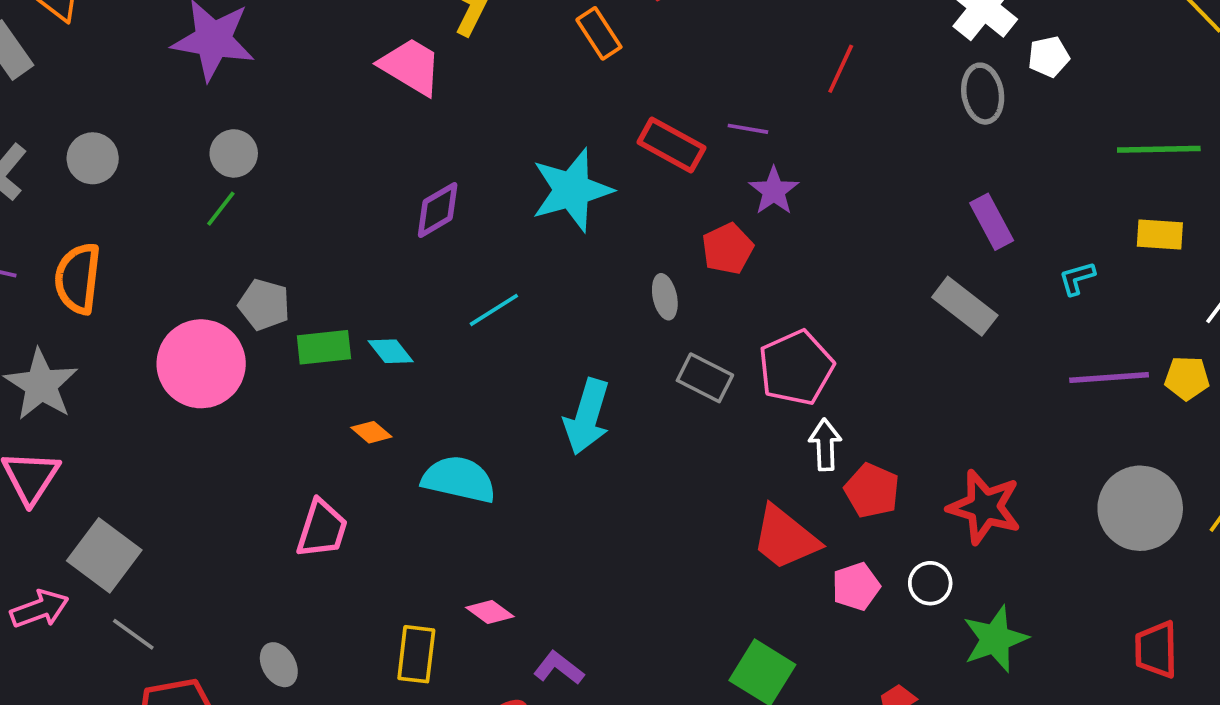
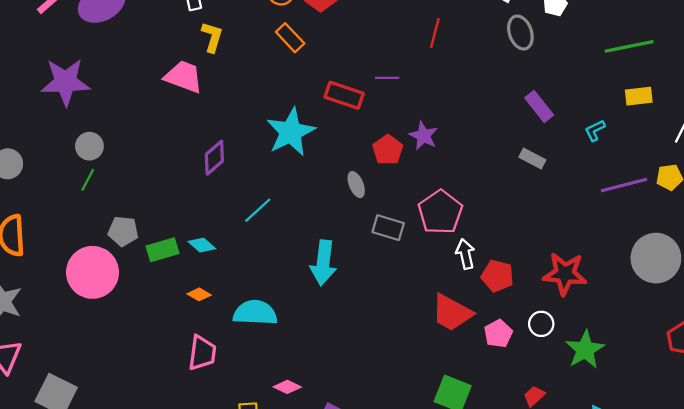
purple star: (774, 191) -> (423, 136), moved
gray rectangle: (965, 306) -> (532, 159), size x0.7
pink trapezoid: (322, 529) -> (202, 353), moved

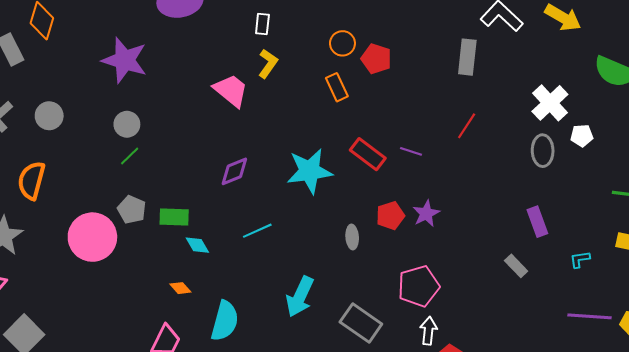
green line: (88, 180) -> (130, 156), moved
gray rectangle: (388, 228) -> (361, 323), moved, size x1.4
green rectangle: (163, 250) -> (174, 217), moved
cyan semicircle: (255, 313) -> (225, 321), turned 84

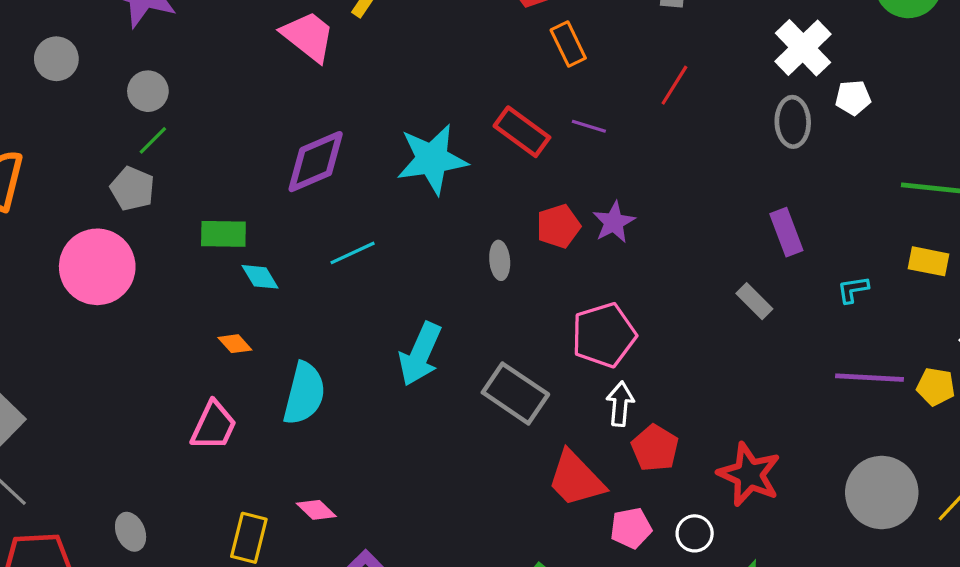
orange rectangle: (337, 87) -> (568, 44), moved
gray circle: (49, 116) -> (56, 59), moved
purple diamond: (234, 171) -> (316, 162), size x1.4
gray pentagon: (132, 210) -> (132, 189), moved

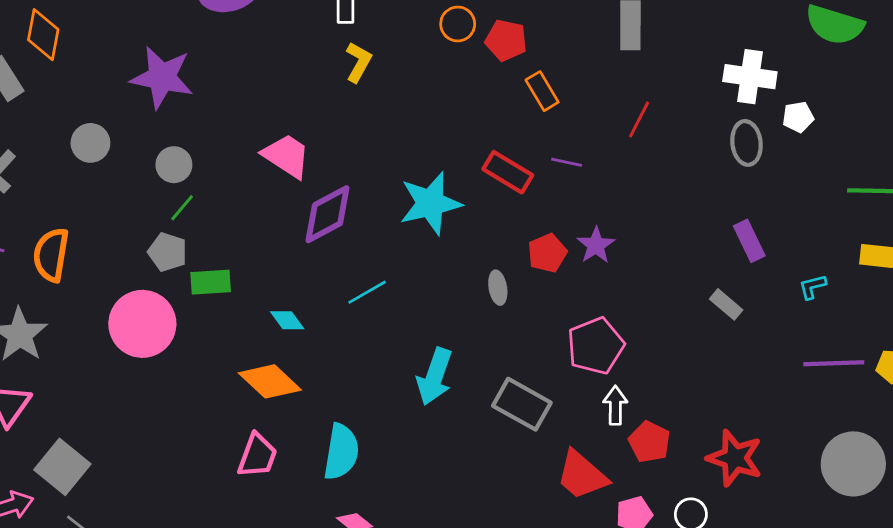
pink trapezoid: (308, 36) -> (286, 156), moved
white cross: (803, 48) -> (750, 77), turned -33
green rectangle: (223, 234) -> (211, 282), moved
orange diamond: (235, 344) -> (270, 381), size x2.0
cyan semicircle: (304, 394) -> (341, 452), moved

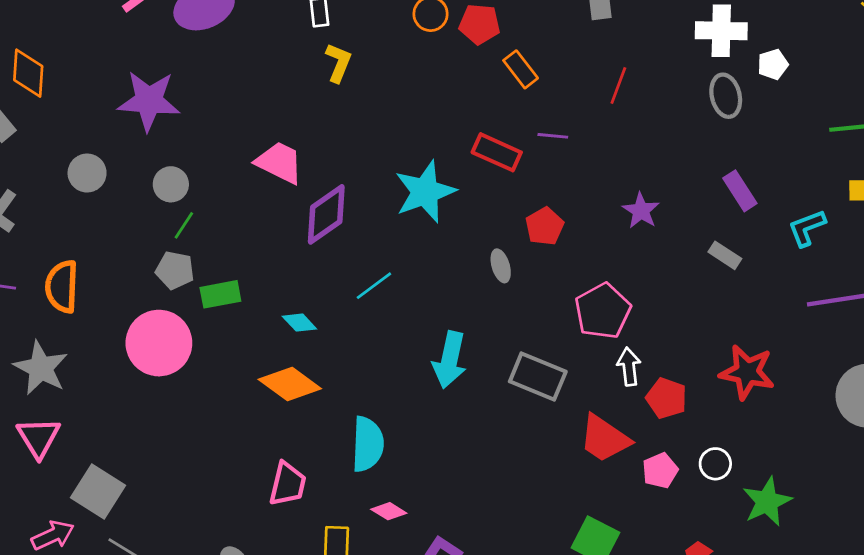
purple star: (596, 245) -> (641, 211), moved
cyan L-shape: (812, 287) -> (807, 228), size x1.4
pink trapezoid: (257, 456) -> (288, 484), moved
red star: (735, 458) -> (747, 372), moved

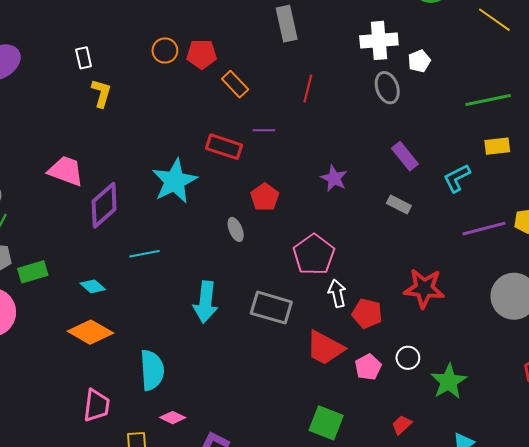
cyan line: (374, 286) -> (144, 254), turned 32

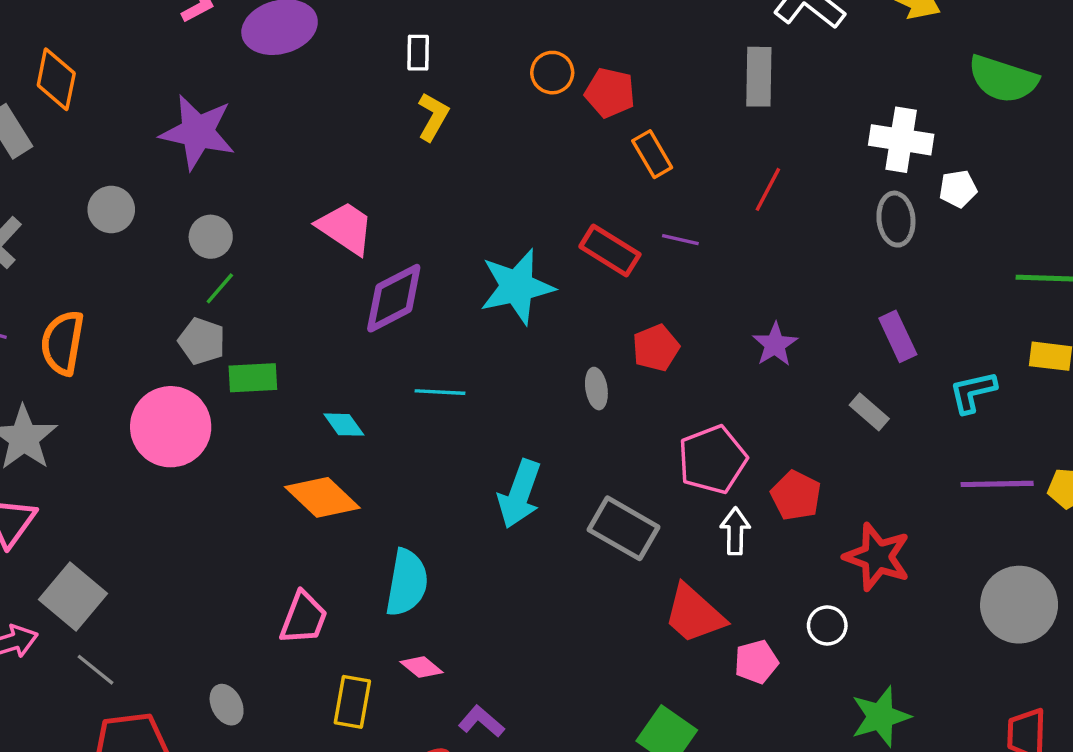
red pentagon: (367, 314) -> (796, 496), moved
white circle: (408, 358) -> (827, 625), moved

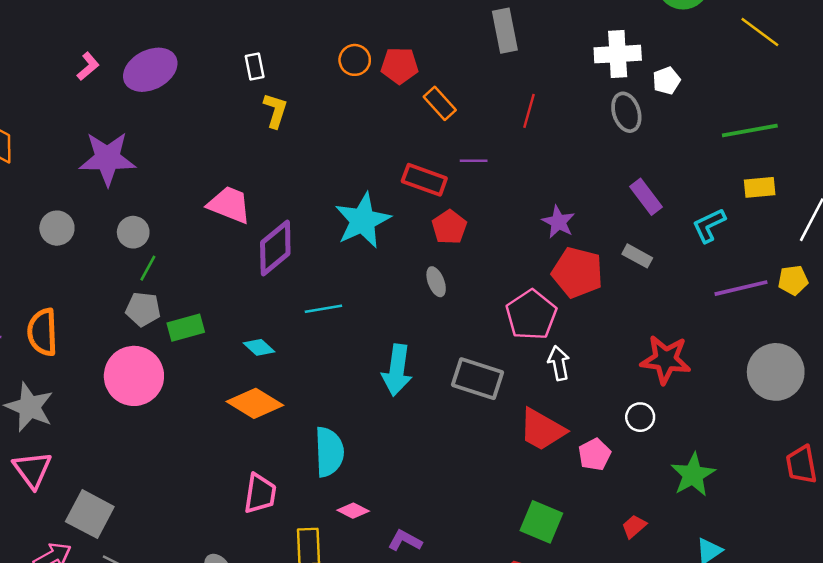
red pentagon: (656, 348) -> (449, 227), moved
red pentagon: (796, 496) -> (577, 272), moved, size x1.4

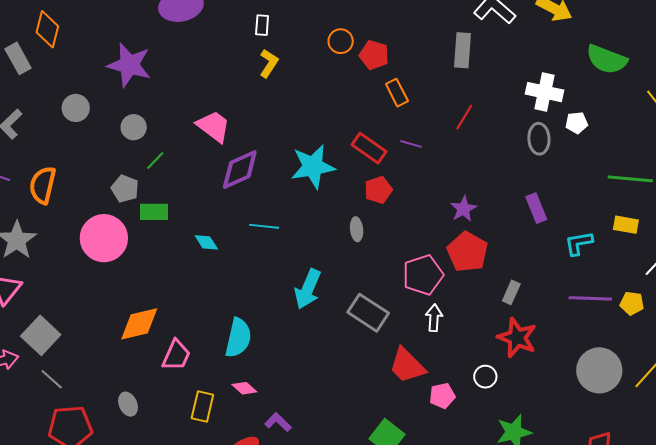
gray rectangle: (637, 256) -> (511, 292), moved, turned 70
green line: (148, 268) -> (155, 161), moved
orange diamond: (255, 403) -> (139, 324), moved, turned -60

